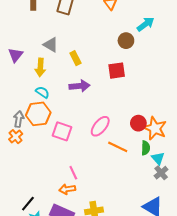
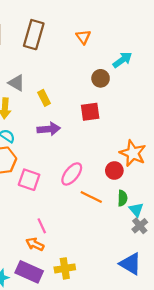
orange star: (155, 128) -> (133, 153), moved
orange arrow: (67, 189) -> (35, 244), turned 35

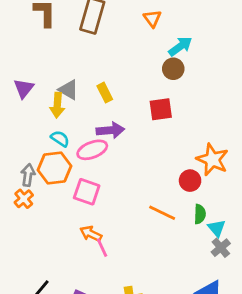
cyan arrow: (122, 60) -> (180, 46), moved
gray triangle: (16, 83) -> (68, 90), moved
pink ellipse: (72, 174) -> (92, 150), moved, turned 30
orange arrow: (35, 244) -> (91, 234), moved

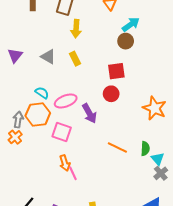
yellow arrow: (57, 105) -> (76, 29), moved
purple arrow: (110, 130) -> (89, 113), moved, turned 66
red circle: (190, 181) -> (111, 94), moved
orange arrow: (91, 234) -> (65, 163), turned -133

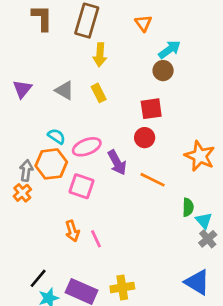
orange line: (117, 147) -> (152, 180), moved
orange arrow: (65, 163) -> (72, 231), moved

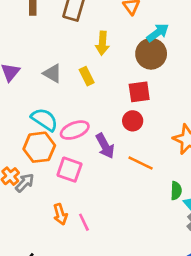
yellow arrow: (100, 55) -> (102, 43), moved
brown circle: (163, 71) -> (151, 54), size x1.5
cyan semicircle: (57, 136) -> (44, 120), size x1.5
gray arrow: (26, 170) -> (25, 183), moved, turned 36

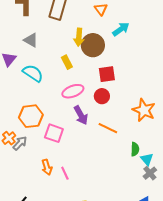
brown circle: (151, 54) -> (93, 45), moved
gray triangle: (52, 73) -> (31, 40), moved
cyan semicircle: (44, 120) -> (33, 73), moved
pink ellipse: (75, 130) -> (73, 91), moved

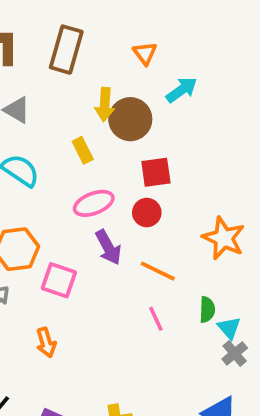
pink line: (65, 173) -> (156, 319), moved

